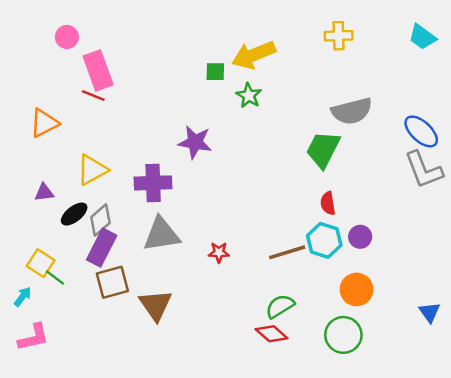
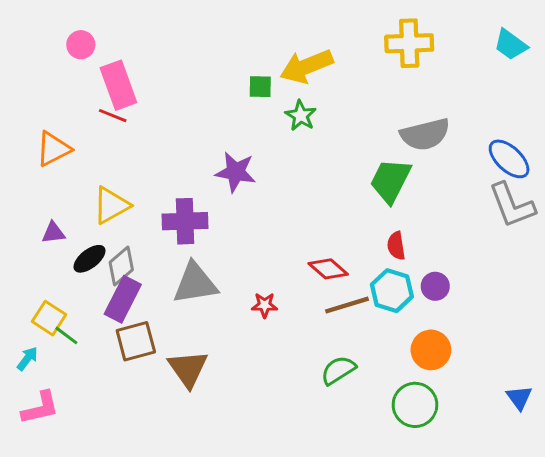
yellow cross: (339, 36) -> (409, 43), size x1.4
blue triangle: (430, 312) -> (519, 398), moved
red diamond: (272, 334) -> (328, 269), moved

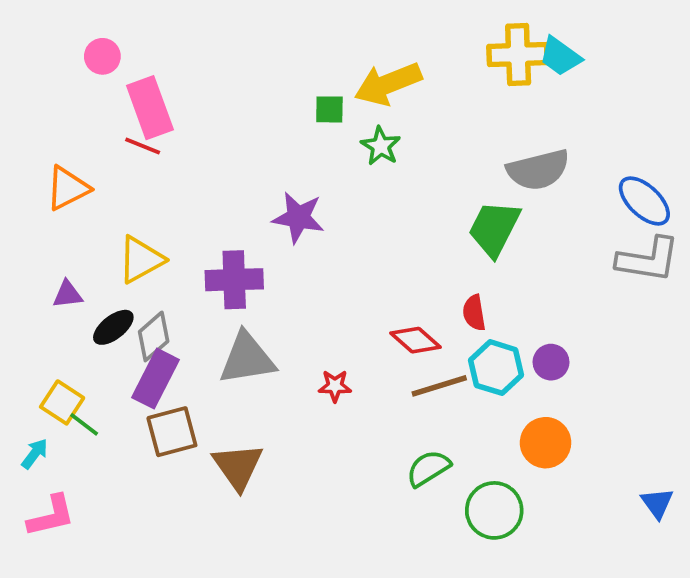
cyan trapezoid: (510, 45) -> (560, 56), moved
gray L-shape: (512, 205) -> (648, 260), turned -60
red semicircle: (396, 246) -> (474, 313), moved
green circle: (415, 405) -> (494, 510), moved

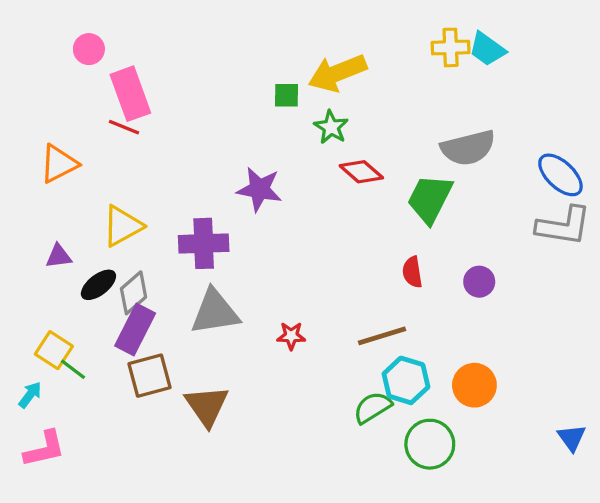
yellow cross: (518, 54) -> (451, 47), size x0.7
red diamond: (415, 340) -> (361, 172), moved
purple circle: (551, 362) -> (479, 282), moved
cyan hexagon: (496, 368) -> (406, 380), moved

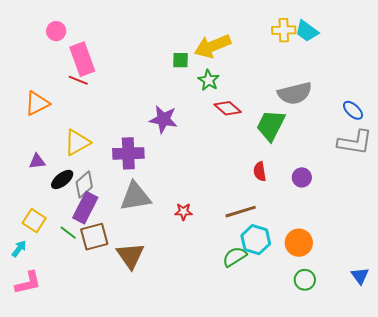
blue ellipse: (560, 175) -> (353, 110), size x0.7
green line: (73, 369) -> (68, 233), moved
green circle: (430, 444) -> (305, 280), moved, size x0.7

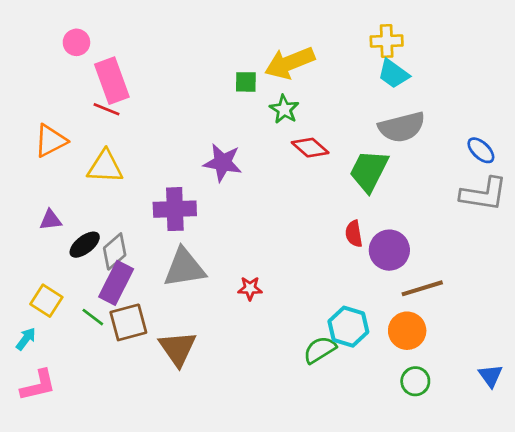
cyan trapezoid: (307, 31) -> (393, 74), moved
yellow triangle: (77, 142) -> (105, 167), moved, turned 32
purple circle: (302, 177) -> (389, 250), moved, size x1.5
brown line: (241, 212) -> (422, 288), moved

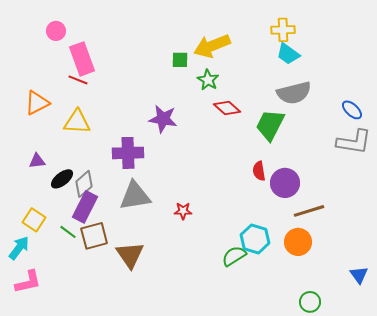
cyan arrow: (26, 339) -> (19, 248), size x1.4
green circle: (415, 381) -> (310, 302), moved

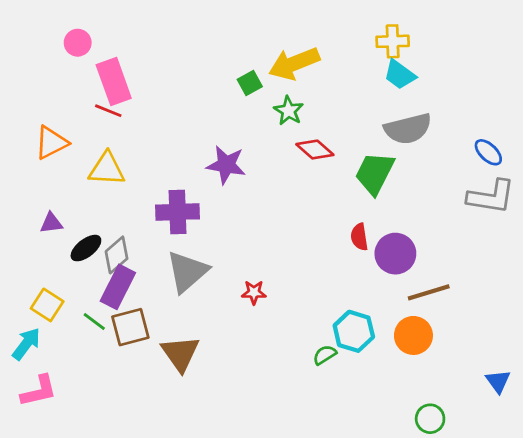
green square: (180, 60) -> (250, 83), turned -30
gray triangle: (135, 196) -> (187, 272), turned -32
green semicircle: (234, 256) -> (325, 355), size x0.7

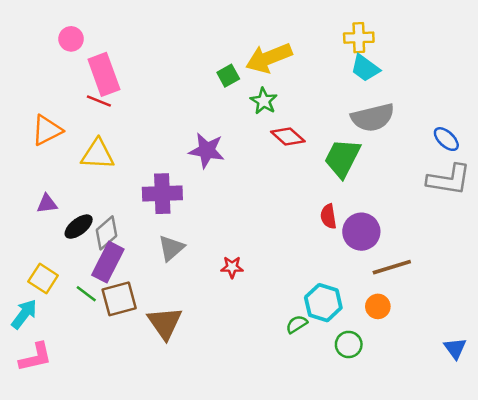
gray triangle: (187, 272) -> (171, 248), size x0.7
orange circle: (413, 335) -> (378, 306), size x0.7
green circle: (430, 419) -> (349, 344), moved

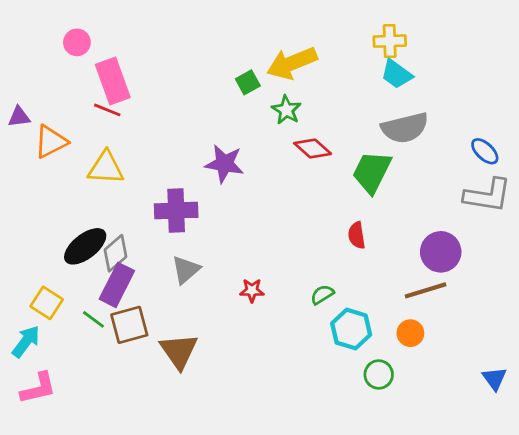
purple triangle: (47, 204) -> (19, 117), moved
black ellipse: (79, 227) -> (85, 246), size x1.4
purple circle: (361, 232) -> (441, 252), moved
green semicircle: (297, 324) -> (322, 295), moved

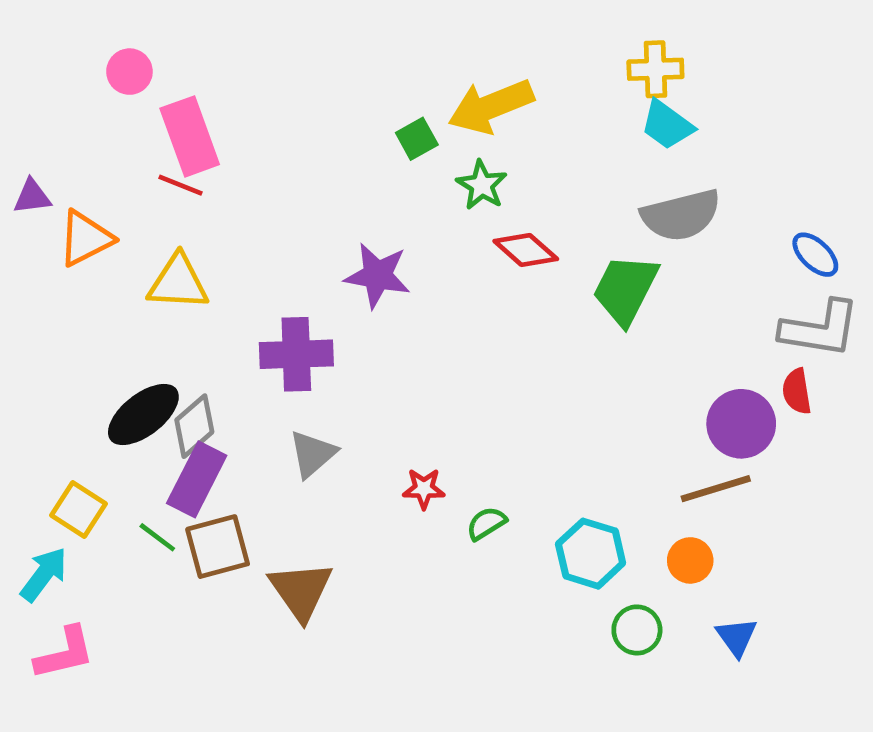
red semicircle: (357, 235) -> (797, 391), moved
green semicircle: (322, 295) -> (486, 523), moved
blue triangle: (494, 379) -> (737, 637), moved

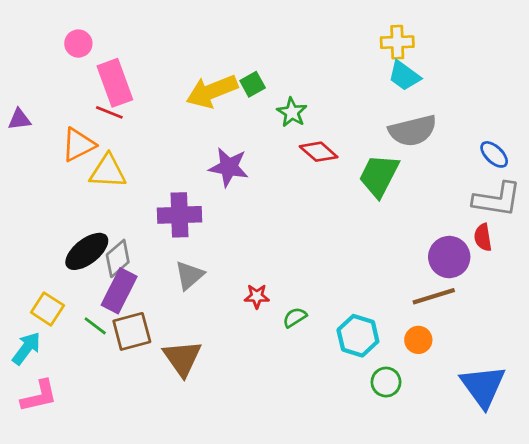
yellow arrow: (491, 106) -> (212, 91), moved
orange triangle: (85, 238) -> (78, 145), moved
blue triangle: (737, 637) -> (483, 386), moved, size x1.8

